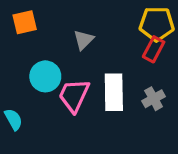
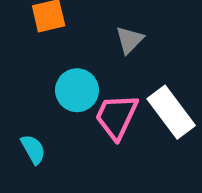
white rectangle: (114, 92) -> (171, 112), turned -36

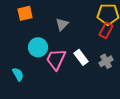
white rectangle: (171, 112) -> (81, 57), size x0.7

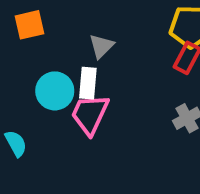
white rectangle: (81, 57) -> (88, 83), moved, turned 42

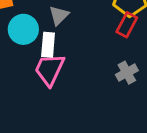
cyan circle: (55, 91) -> (23, 29), moved

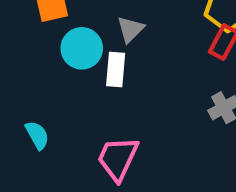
pink trapezoid: (50, 70) -> (118, 158), moved

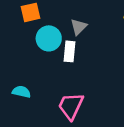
cyan semicircle: (37, 135) -> (21, 92), turned -48

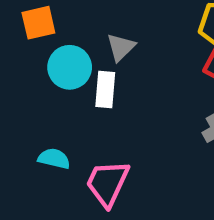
cyan semicircle: (21, 92) -> (54, 159), moved

